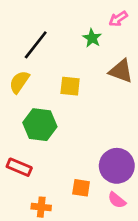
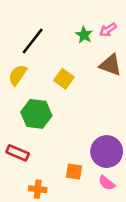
pink arrow: (118, 19) -> (108, 30), moved
yellow square: (70, 86) -> (64, 79), turned 30

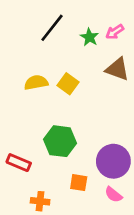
black line: (33, 41) -> (52, 28), moved
yellow semicircle: (18, 75) -> (36, 83), moved, turned 45
green hexagon: (36, 114) -> (60, 141), moved

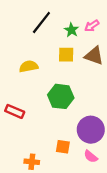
yellow square: (68, 84) -> (66, 55), moved, turned -35
green hexagon: (60, 141) -> (61, 96), moved
red rectangle: (19, 163) -> (15, 111), moved

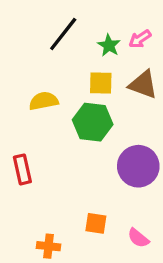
green hexagon: (61, 96) -> (93, 122), moved
red rectangle: (15, 111) -> (22, 169), turned 54
purple circle: (91, 130) -> (138, 166), moved

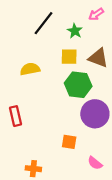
pink arrow: (140, 39) -> (96, 14), moved
green hexagon: (93, 122) -> (78, 85), moved
orange square: (96, 223) -> (69, 142), moved

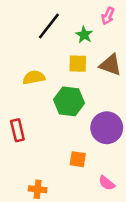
pink arrow: (96, 14) -> (108, 16), turned -32
green hexagon: (78, 85) -> (69, 101), moved

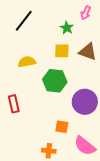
black line: (49, 26) -> (24, 21), moved
pink semicircle: (107, 183) -> (85, 146), size x1.6
orange cross: (38, 189) -> (49, 151), moved

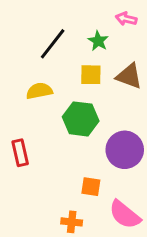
pink arrow: (86, 13) -> (126, 19), turned 80
black line: (24, 21) -> (53, 44), moved

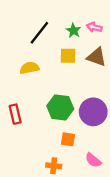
pink arrow: (126, 19) -> (94, 27), moved
green hexagon: (81, 119) -> (60, 107), moved
pink semicircle: (125, 215) -> (93, 160), size x0.7

